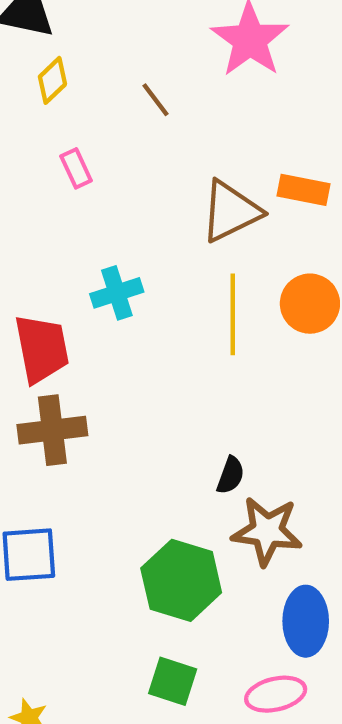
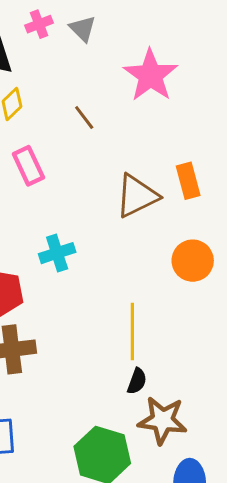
pink rectangle: (76, 168) -> (28, 166), size x1.4
orange rectangle: (304, 190) -> (188, 181), turned 64
yellow line: (233, 314) -> (132, 331), moved

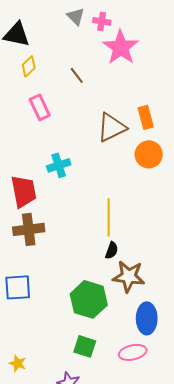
pink cross: (39, 24) -> (102, 21), moved, turned 30
orange circle: (193, 261) -> (149, 154), moved

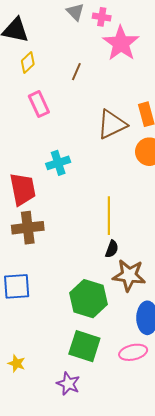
brown line: (77, 75) -> (76, 72), turned 60
green square: (85, 346) -> (84, 346), size x1.4

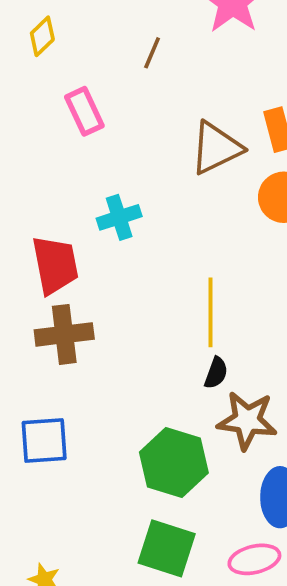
yellow diamond: (28, 63) -> (42, 36), moved

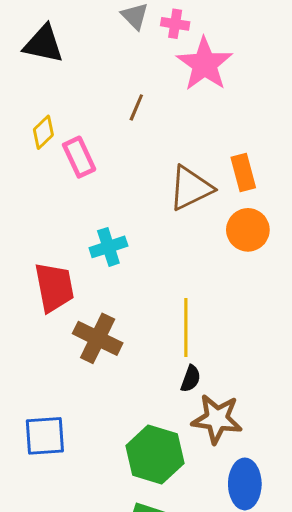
yellow diamond: (42, 36) -> (43, 132), moved
brown cross: (64, 334) -> (98, 338), moved, turned 33

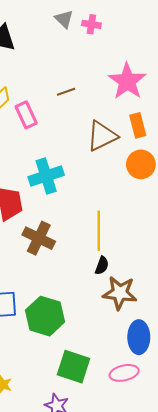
pink star: (205, 64) -> (127, 81), moved
brown line: (136, 107) -> (66, 92), moved, turned 48
cyan cross: (108, 247) -> (46, 176), size x1.4
green hexagon: (155, 455) -> (45, 316), moved

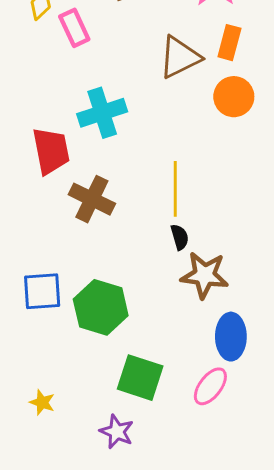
orange rectangle: (138, 125) -> (229, 43), turned 30
black semicircle: (102, 266) -> (180, 237), turned -36
pink ellipse: (124, 373) -> (210, 386), turned -40

